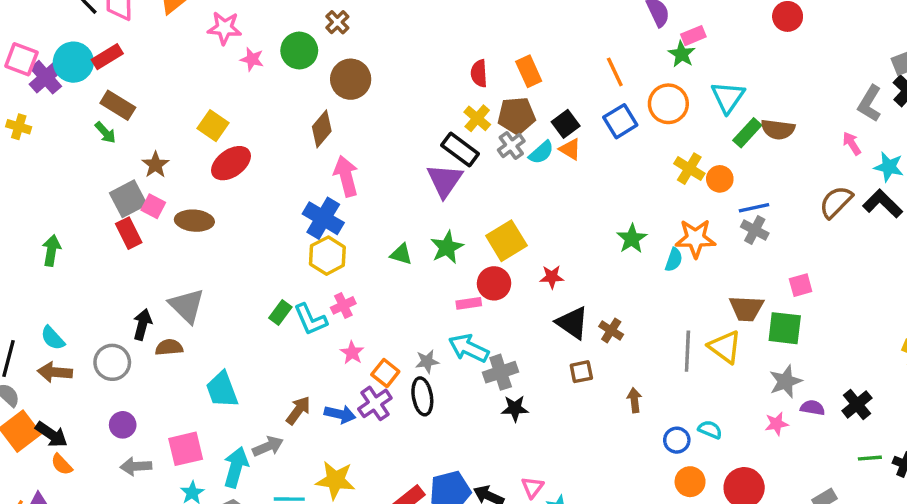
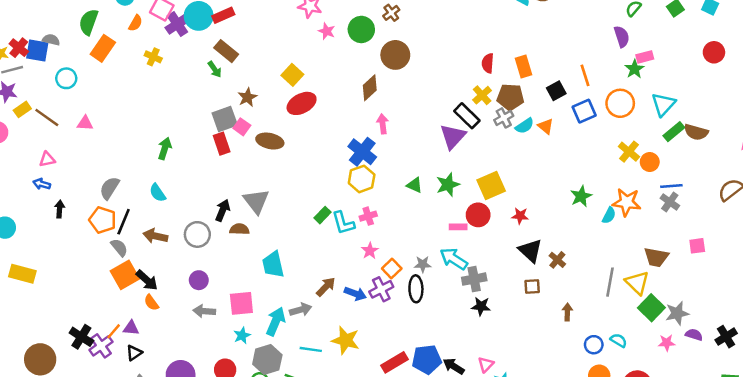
black square: (566, 124) -> (556, 91), moved
pink arrow: (346, 176) -> (383, 124), size x0.7
green square: (785, 328) -> (651, 308), moved, turned 30
cyan semicircle: (53, 338) -> (158, 193), moved

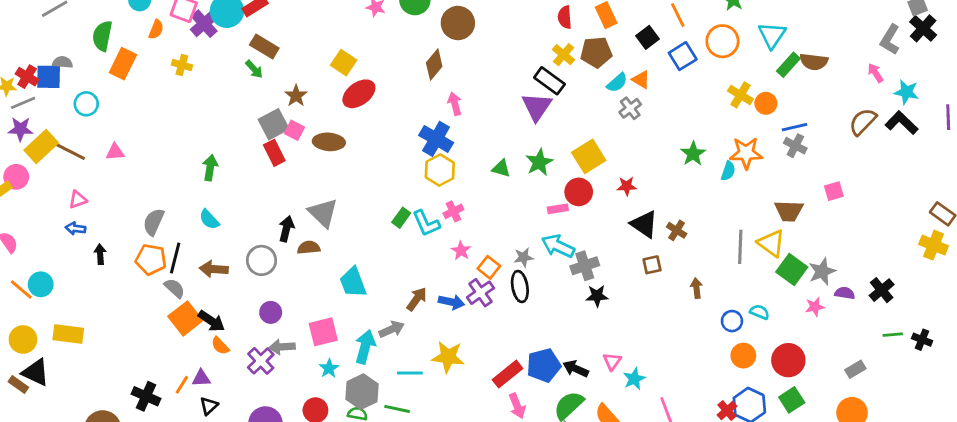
yellow rectangle: (22, 109) -> (41, 147), size x1.6
gray cross: (504, 118) -> (630, 108), moved
purple cross: (101, 346) -> (261, 361), moved

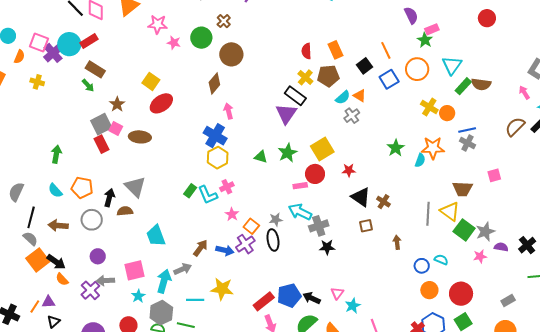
orange pentagon: (151, 259) -> (82, 188), moved

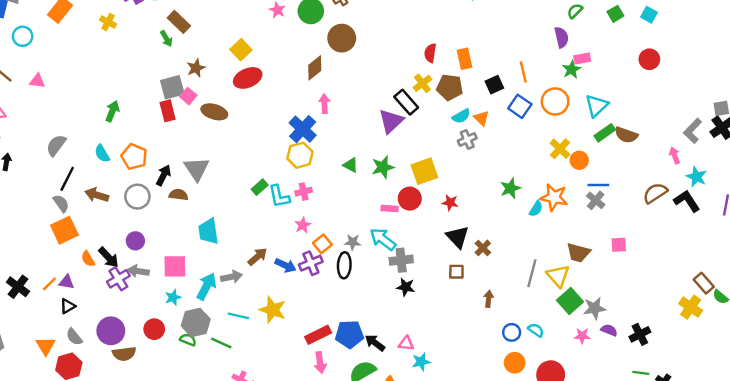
blue square: (389, 79) -> (520, 106), turned -36
black arrow: (56, 262) -> (109, 257), moved
pink triangle: (337, 293) -> (406, 343), turned 48

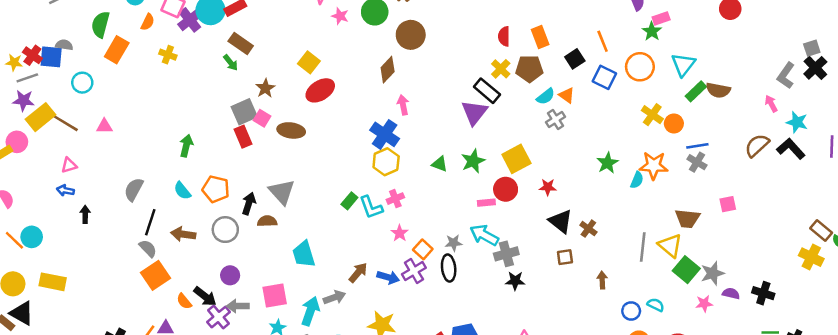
black cross: (640, 334) -> (763, 293), turned -36

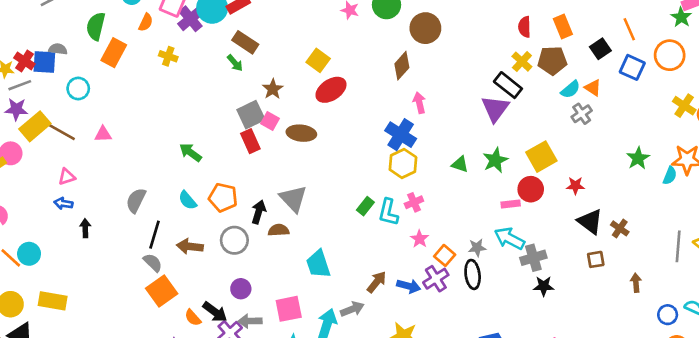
green arrow: (186, 146) -> (190, 152), turned -65
cyan L-shape: (371, 207) -> (388, 212), turned 35

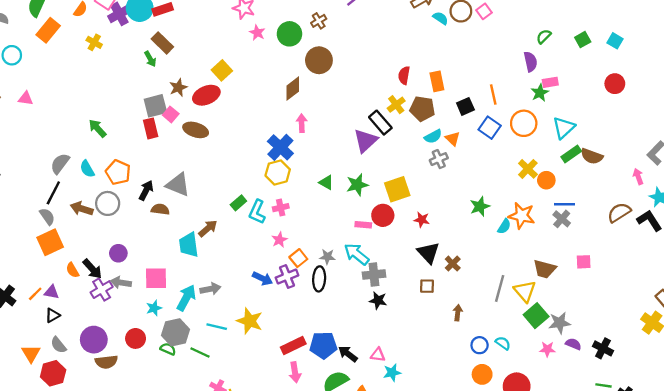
red ellipse: (331, 90) -> (206, 95), moved
gray triangle: (293, 199) -> (178, 185), turned -35
gray semicircle: (136, 200) -> (60, 164), moved
gray circle: (234, 240) -> (108, 203), moved
brown arrow: (377, 282) -> (208, 228), moved

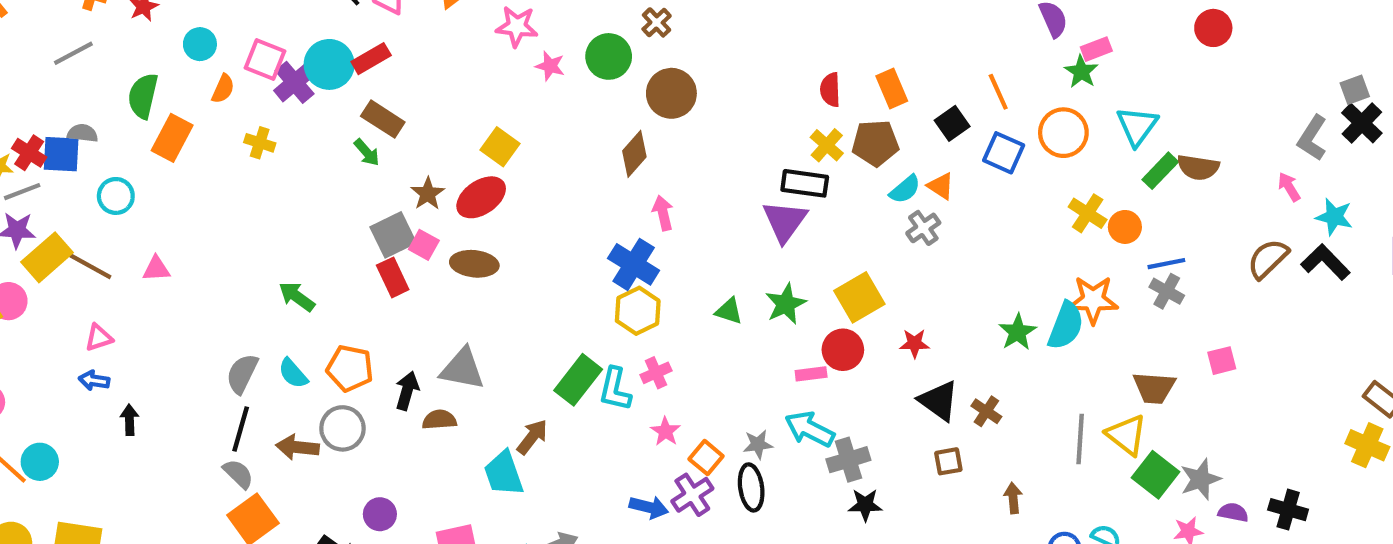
black rectangle: (380, 123) -> (805, 183), turned -30
green rectangle: (238, 203) -> (578, 380), size x1.6
green star: (480, 206) -> (1018, 332), moved
cyan semicircle: (504, 226) -> (1066, 326), size x1.6

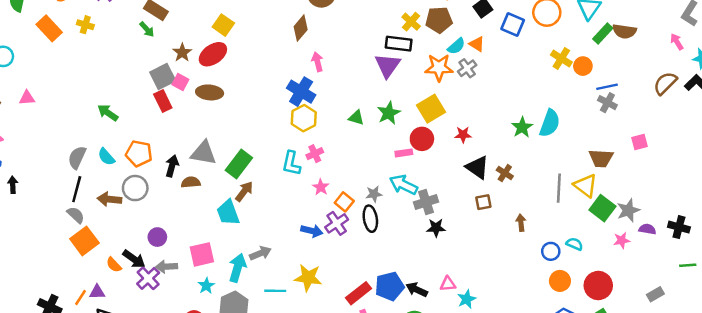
orange rectangle: (172, 138) -> (49, 28), moved, turned -70
orange star: (1093, 300) -> (439, 68), moved
green rectangle: (578, 380) -> (239, 164), moved

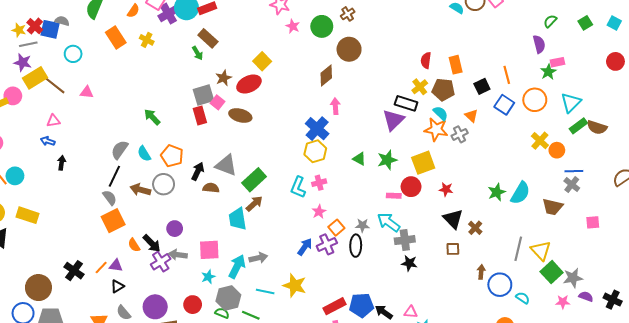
cyan semicircle: (456, 46) -> (440, 113), moved, turned -105
brown trapezoid: (601, 158) -> (552, 207), moved
blue arrow: (312, 231) -> (305, 247), turned -78
blue circle: (551, 251) -> (500, 285), moved, size x1.5

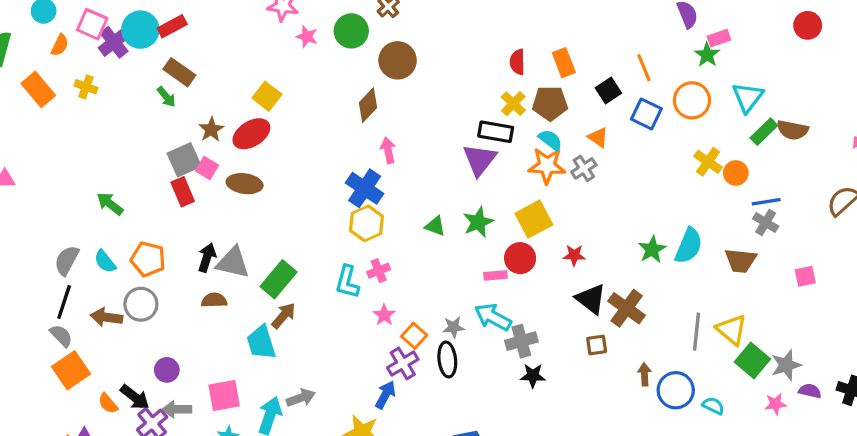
black arrow: (198, 171) -> (207, 258), moved
brown cross: (475, 228) -> (627, 308), size x1.6
blue arrow: (305, 247) -> (385, 395), moved

